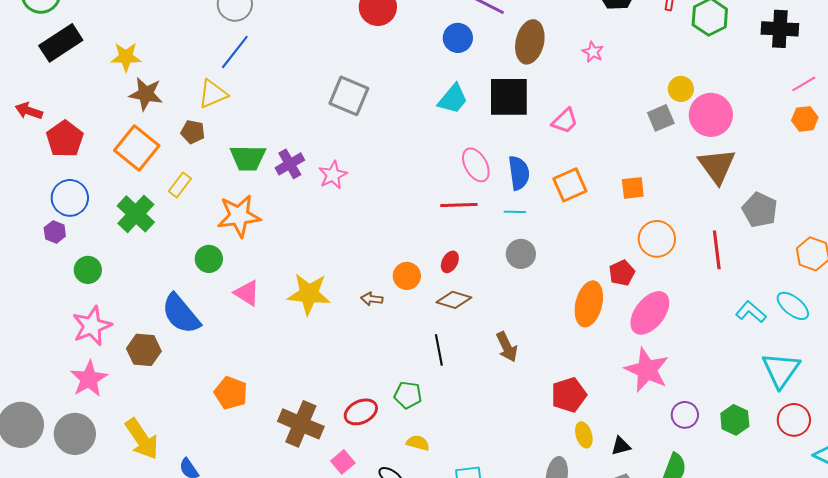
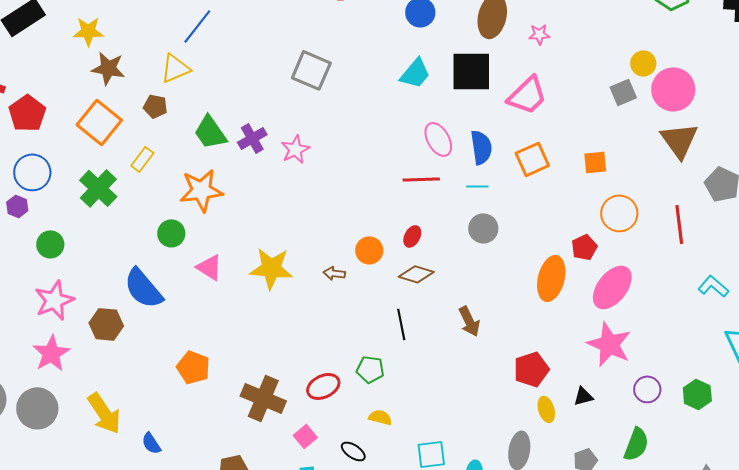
pink star: (593, 52) -> (539, 34), moved, turned -30
pink trapezoid: (565, 121) -> (527, 95), size x1.5
green trapezoid: (248, 158) -> (210, 132), turned 54
black triangle: (621, 446) -> (583, 396), moved

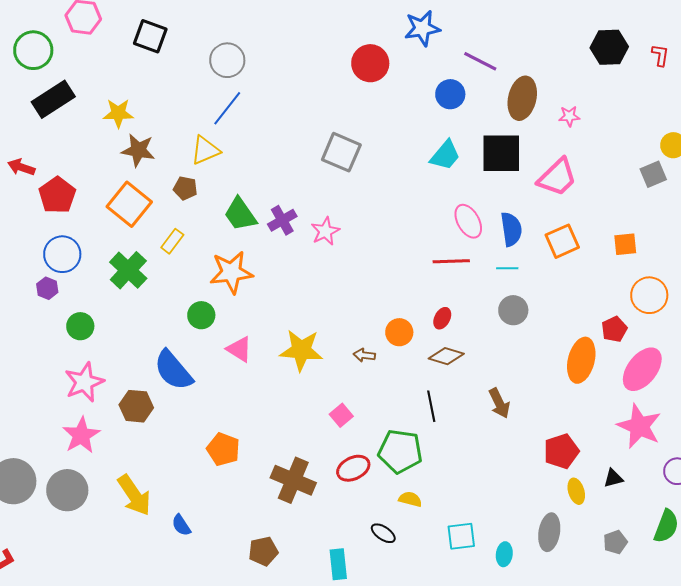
green pentagon: (370, 369) -> (400, 451), size x1.6
pink square: (305, 436) -> (341, 415), moved

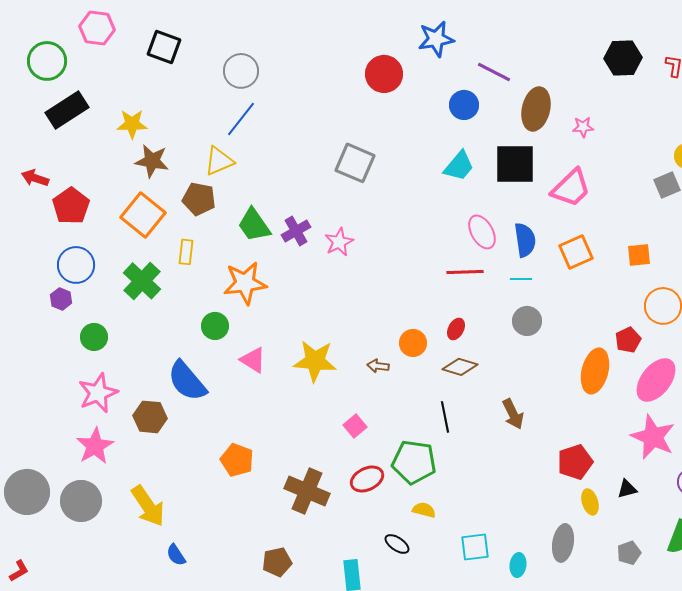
brown pentagon: (185, 188) -> (199, 199), size x1.4
yellow rectangle: (172, 241) -> (186, 252), turned -30
blue semicircle: (181, 525) -> (176, 555), moved

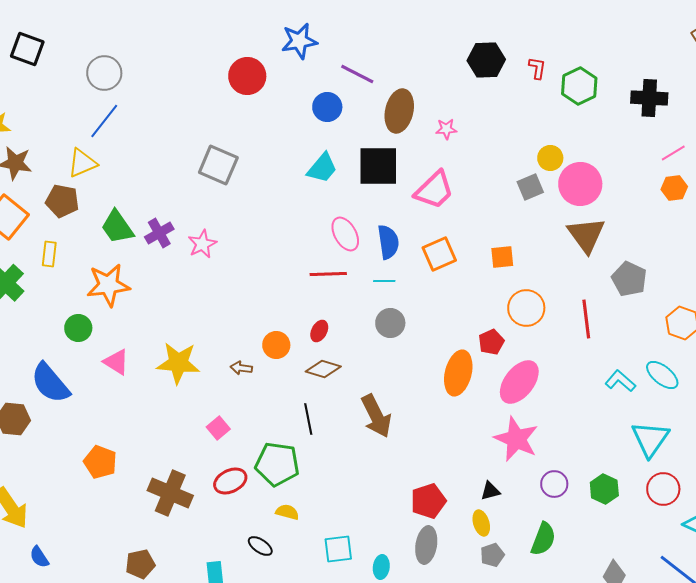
brown arrow: (513, 414) -> (376, 416), size x1.4
red pentagon: (575, 462) -> (428, 501), moved
yellow ellipse: (590, 502) -> (481, 523), moved

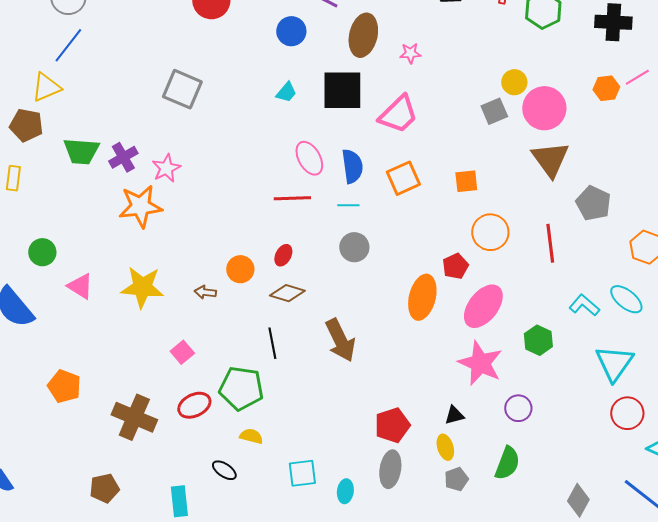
cyan trapezoid: (322, 168) -> (286, 92), size x0.7
orange hexagon: (674, 188) -> (606, 88), moved
green trapezoid: (117, 227) -> (81, 151), turned -51
orange star: (108, 285) -> (140, 206), moved
green hexagon: (604, 489) -> (538, 340), moved

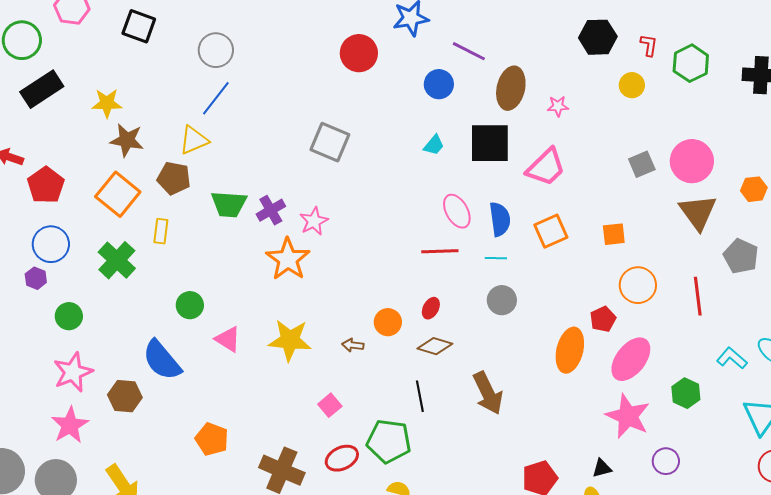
yellow circle: (514, 82) -> (632, 85), moved
orange hexagon: (606, 88) -> (754, 189), moved
orange star: (140, 206) -> (288, 259), turned -30

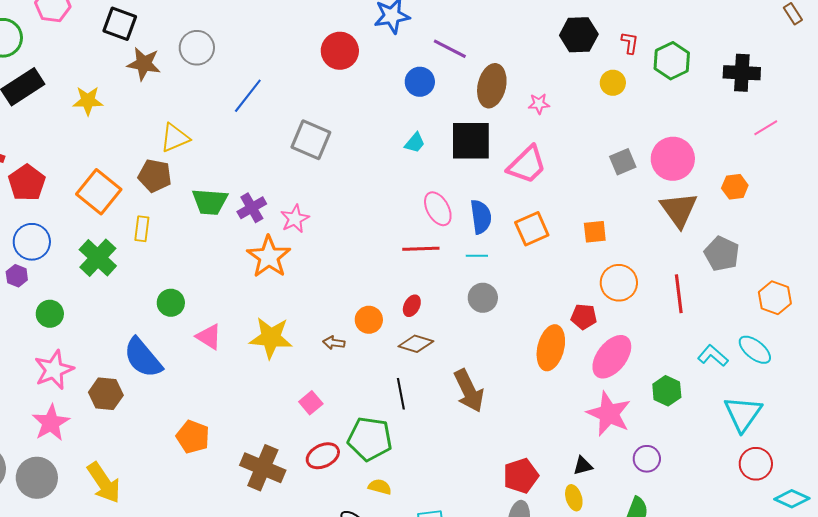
blue line: (216, 98) -> (248, 96), moved
brown star: (127, 140) -> (144, 64), moved
red pentagon: (603, 319) -> (584, 317), turned 30

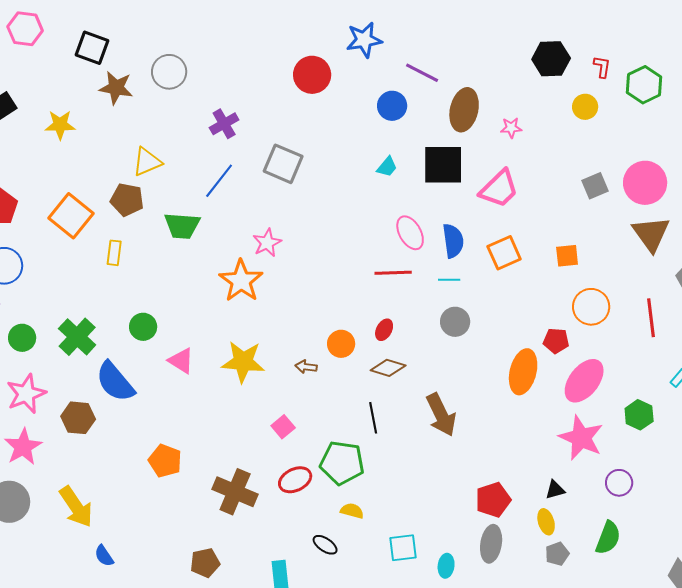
blue line: (248, 96) -> (219, 181), moved
purple cross: (252, 208) -> (224, 124), moved
green cross: (98, 258) -> (77, 337), moved

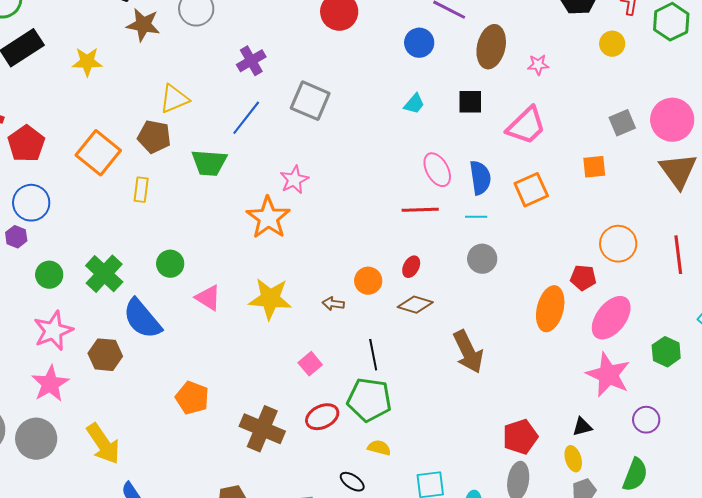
black square: (443, 165) -> (470, 102), size x0.6
orange square: (567, 256) -> (594, 167), moved
black line: (373, 418) -> (373, 355), moved

